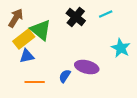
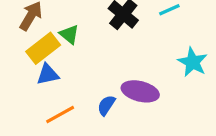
green triangle: (41, 30) -> (69, 34), size x0.6
orange line: (35, 82) -> (60, 114), turned -30

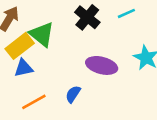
green triangle: (69, 34) -> (42, 34), size x1.5
purple ellipse: (140, 91) -> (102, 65), moved

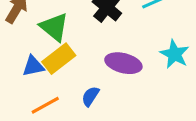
yellow rectangle: (20, 46) -> (59, 59), moved

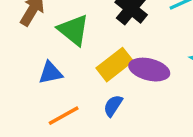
yellow rectangle: (59, 59) -> (115, 65), moved

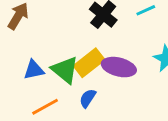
green triangle: (73, 30) -> (65, 70), moved

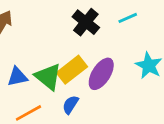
purple ellipse: (119, 67) -> (101, 74), turned -72

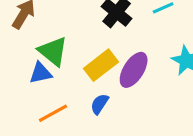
green triangle: (48, 77) -> (53, 51), moved

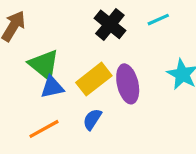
purple ellipse: (134, 70) -> (128, 84), turned -45
blue triangle: (41, 73) -> (52, 87), moved

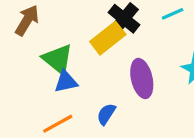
yellow rectangle: (94, 79) -> (108, 38), moved

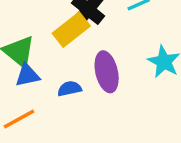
blue semicircle: (106, 114) -> (70, 89), moved, turned 45

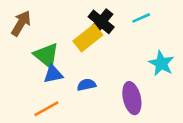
purple ellipse: (107, 72) -> (132, 98), moved

